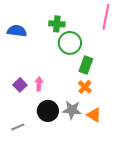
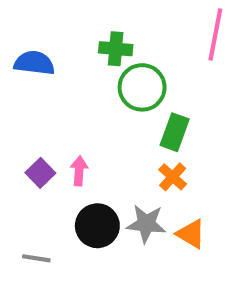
gray line: (18, 127) -> (36, 258), turned 32

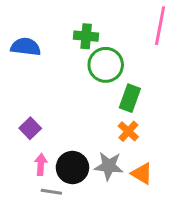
pink arrow: (79, 171) -> (41, 164), moved
gray line: (36, 258) -> (51, 192), moved

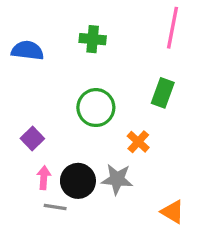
green circle: (106, 65) -> (96, 108), moved
green rectangle: (130, 98) -> (163, 93), moved
orange triangle: (142, 174) -> (172, 212), moved

